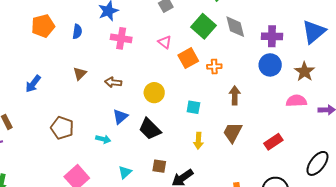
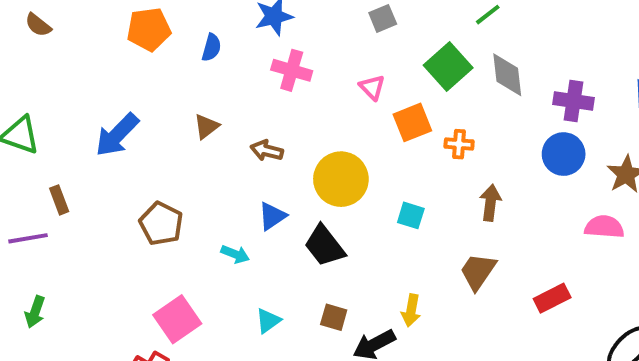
blue arrow: (33, 84) -> (117, 135), size x1.4
yellow circle: (154, 93) -> (341, 179), size x1.4
yellow arrow: (198, 141) -> (411, 310), moved

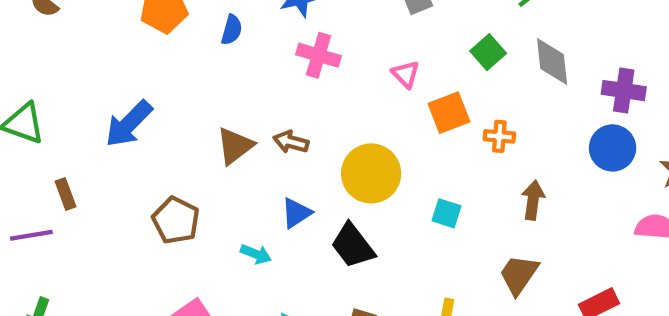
green square: (448, 66) -> (488, 52), size x0.7
brown triangle: (206, 126) -> (235, 146), moved, size x1.4

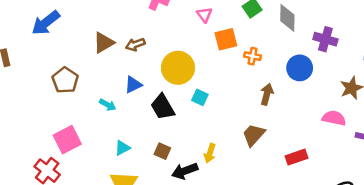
brown arrow: (291, 142) -> (135, 44), turned -42
blue circle: (613, 148) -> (300, 68), moved
cyan square: (446, 213) -> (200, 97), moved

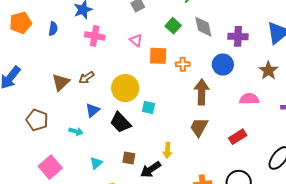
orange square: (226, 39) -> (158, 56), turned 30
brown arrow: (267, 94) -> (202, 92), size x1.4
pink semicircle: (334, 118) -> (249, 99), moved

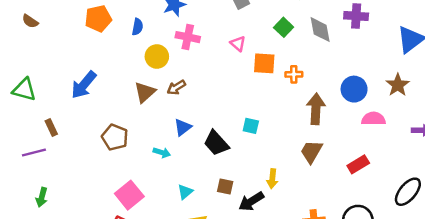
purple cross: (238, 36) -> (356, 16), moved
blue circle: (223, 65) -> (354, 89), moved
yellow circle: (125, 88) -> (157, 57), moved, size x0.7

